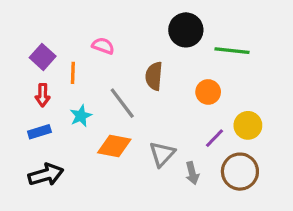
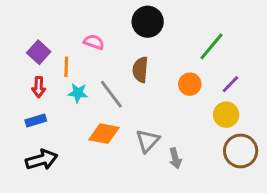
black circle: (186, 30) -> (148, 22), moved
green line: (232, 51) -> (212, 46), turned -56
cyan star: (81, 116) -> (78, 93), moved, turned 30
purple line: (214, 138) -> (230, 84), moved
brown circle: (240, 172) -> (241, 151), moved

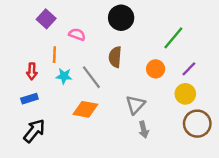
purple square: (39, 52) -> (46, 19), moved
gray triangle: (148, 141) -> (135, 105), moved
black arrow: (42, 160) -> (34, 131), turned -35

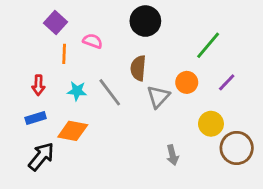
orange line: (54, 55) -> (64, 54), moved
yellow circle: (185, 94) -> (211, 124), moved
gray triangle: (135, 105) -> (158, 97), moved
orange diamond: (85, 109) -> (73, 131), moved

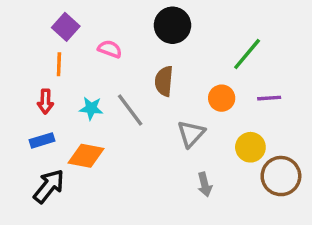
orange line: (64, 54) -> (59, 64), moved
purple line: (227, 82) -> (269, 98), turned 42
gray triangle: (158, 97) -> (191, 134), moved

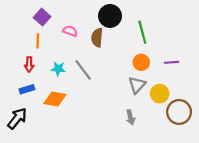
green line: (247, 54) -> (142, 32), moved, turned -55
brown semicircle: (164, 81) -> (97, 38), moved
gray triangle: (191, 134) -> (137, 85), moved
black arrow: (49, 186) -> (17, 118), moved

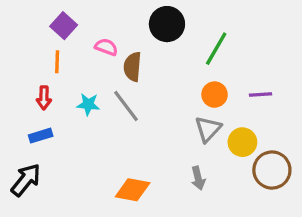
green line: (142, 32) -> (216, 49), turned 45
brown semicircle: (97, 38) -> (133, 67), moved
orange diamond: (55, 99) -> (133, 190), moved

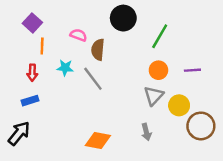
purple square: (64, 26) -> (32, 23), moved
cyan star: (88, 104) -> (65, 68), moved

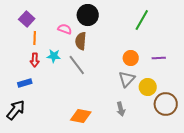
black circle: (123, 18) -> (88, 15), moved
green line: (160, 36) -> (142, 20), moved
red arrow: (32, 73) -> (35, 60), moved

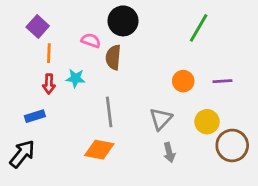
gray line: (77, 65) -> (109, 112), moved, turned 30
gray triangle: (127, 79) -> (161, 119), moved
orange diamond: (81, 116) -> (99, 150), moved

